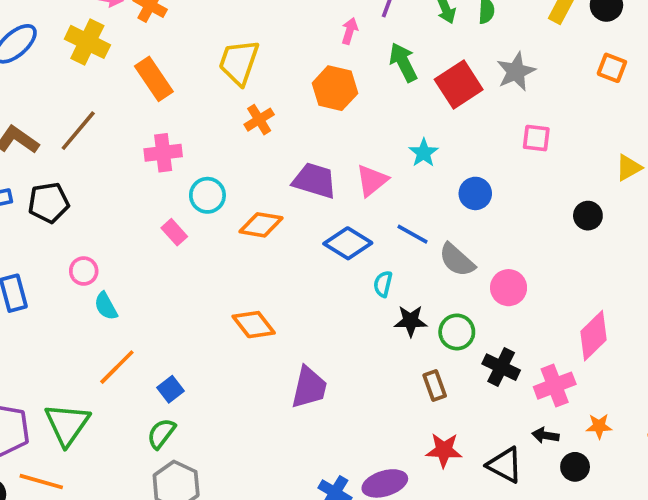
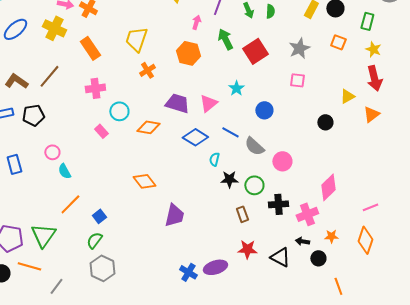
gray star: (516, 72) -> (299, 48), moved
black cross: (501, 367) -> (278, 204), turned -30

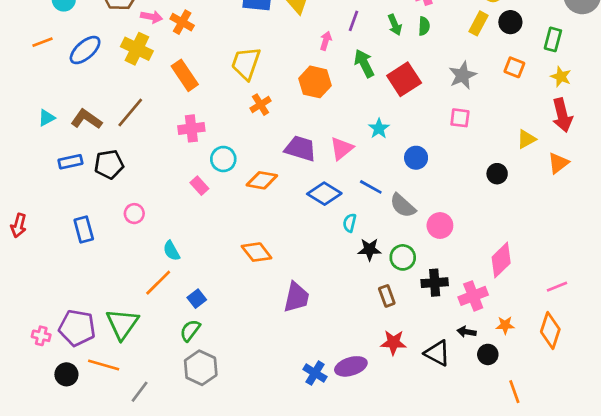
cyan semicircle: (64, 171) -> (171, 251), moved

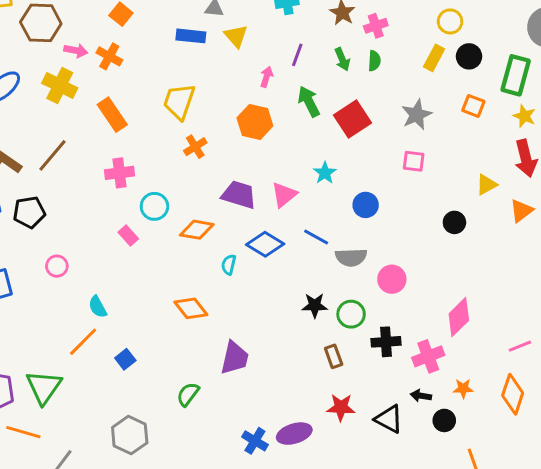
green rectangle: (553, 39) -> (516, 75), size x1.5
gray semicircle: (403, 206) -> (351, 257), turned -44
cyan semicircle: (350, 223) -> (229, 265), moved
green semicircle: (190, 331) -> (188, 394), moved

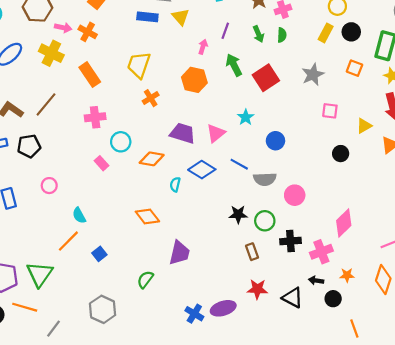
pink square: (414, 161) -> (330, 111), moved

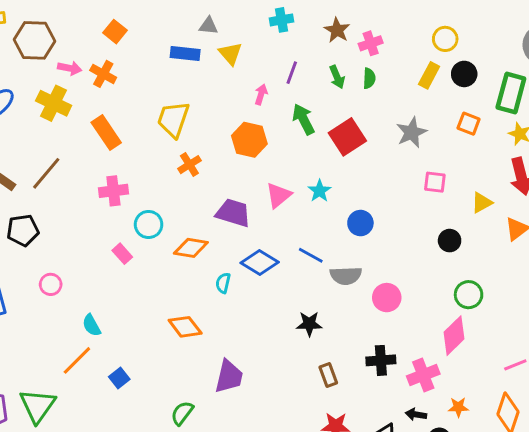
pink triangle: (216, 133) -> (279, 195), moved
green circle: (265, 221) -> (469, 295), moved

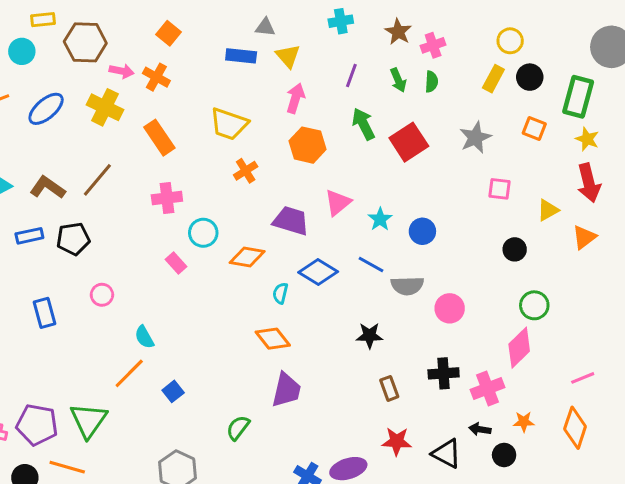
pink arrow: (261, 94) -> (295, 98), moved, size x1.4
yellow trapezoid: (173, 119) -> (229, 124), turned -90
cyan star: (320, 191) -> (380, 219), moved
orange diamond: (185, 327) -> (273, 339), moved

